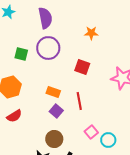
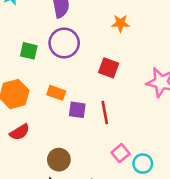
orange rectangle: (53, 92) -> (56, 93), moved
purple square: (56, 111) -> (77, 110), moved, turned -32
brown circle: (54, 139) -> (59, 160), moved

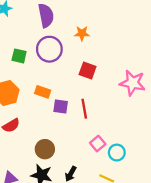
orange star: (120, 23) -> (82, 33), moved

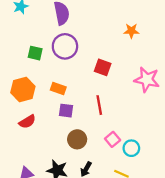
orange star: (82, 33) -> (131, 31), moved
purple square: (61, 106) -> (66, 111), moved
brown circle: (45, 149) -> (77, 139), moved

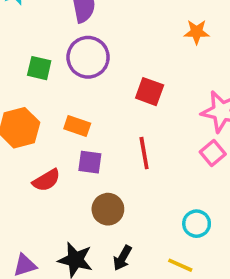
red semicircle: (27, 122) -> (46, 180), moved
pink square: (113, 139) -> (213, 153), moved

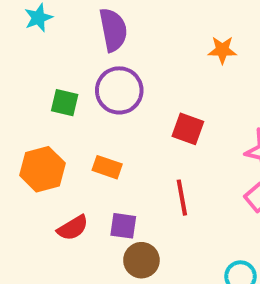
orange star: (197, 32) -> (222, 50), moved
purple square: (90, 162) -> (123, 226), moved

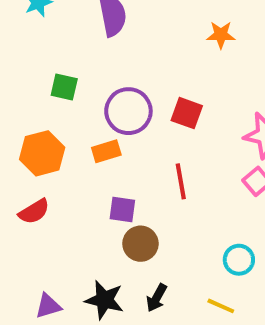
purple circle: (119, 90) -> (128, 111), moved
orange rectangle: (107, 167) -> (106, 151), turned -36
red semicircle: (73, 228) -> (34, 212), moved

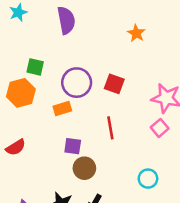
orange star: (221, 35) -> (136, 33), turned 30
orange hexagon: (42, 153) -> (21, 93), moved

